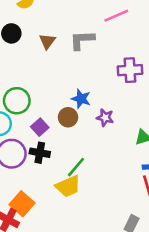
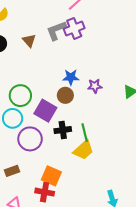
purple cross: (130, 70) -> (74, 28), moved
purple square: (40, 127) -> (45, 111), size x1.5
black cross: (40, 153) -> (63, 130), moved
green line: (76, 167) -> (85, 133), turned -36

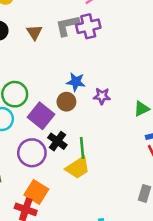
black cross: (63, 130) -> (57, 141), turned 35
purple circle: (30, 139) -> (32, 153), moved

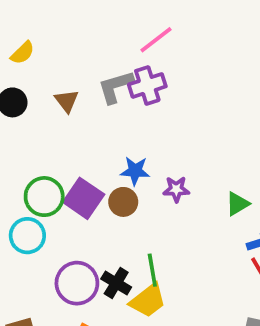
purple square: (41, 116) -> (84, 198), moved
black cross: (57, 141) -> (116, 283), moved

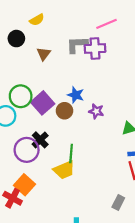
yellow semicircle: (23, 53) -> (37, 20), moved
brown triangle: (67, 101) -> (44, 54), moved
black cross: (116, 283) -> (40, 140), moved

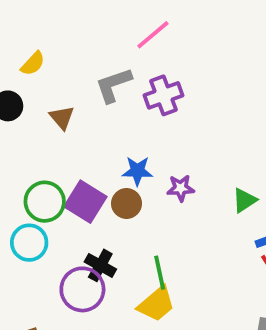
purple cross: (95, 48) -> (164, 95), moved

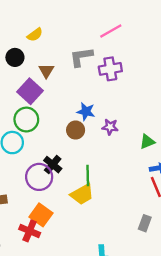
purple square: (85, 202) -> (30, 91), moved

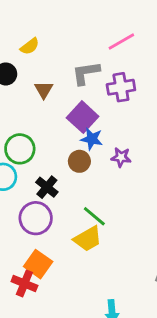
purple square: (30, 91) -> (83, 117), moved
black cross: (53, 165) -> (47, 187), moved
green line: (88, 176) -> (94, 216), turned -48

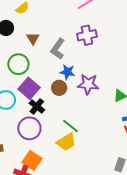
gray L-shape: (86, 73) -> (58, 49), moved, turned -45
purple square: (83, 117) -> (29, 88), moved
green circle: (20, 149) -> (18, 64), moved
purple star: (121, 157) -> (88, 84), size x1.5

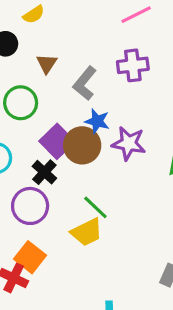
purple square: (29, 88) -> (57, 141), moved
brown circle: (59, 88) -> (82, 145), size x1.5

